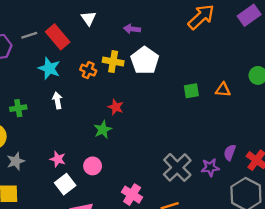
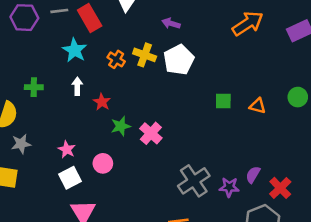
red star: (116, 107) -> (102, 102), moved
pink cross: (132, 195) -> (151, 133), moved

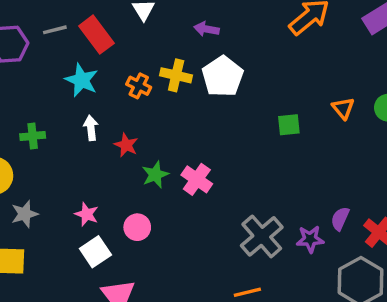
orange triangle: (258, 106) -> (343, 108), moved, turned 42

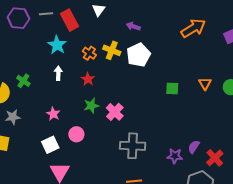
green cross: (33, 136) -> (23, 81), moved, turned 32
red star: (126, 145) -> (88, 79), moved
pink star: (87, 214) -> (53, 114), moved
gray cross: (262, 236) -> (133, 146), moved, turned 35

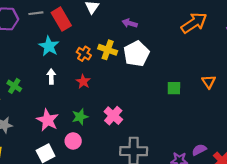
green star: (91, 106) -> (80, 117), moved
pink star: (53, 114) -> (48, 120), size x1.5
purple semicircle: (194, 147) -> (199, 150), turned 32

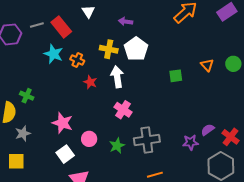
orange cross: (84, 54) -> (77, 60), moved
white arrow: (51, 76) -> (117, 77), moved, size x1.5
green star: (80, 117) -> (117, 146), moved

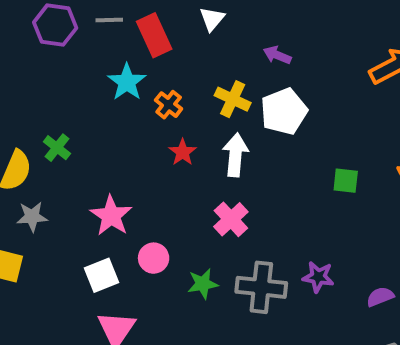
purple star: (191, 142) -> (318, 277), moved

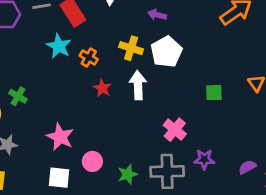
pink cross: (231, 219) -> (175, 130), moved
white square: (101, 275) -> (59, 178), turned 35

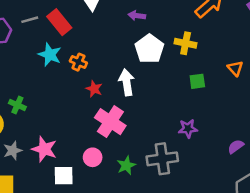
yellow cross: (131, 48) -> (186, 43), moved
pink cross: (175, 130) -> (110, 122), moved, size x1.4
pink star: (60, 137) -> (44, 149), moved
purple star: (204, 159) -> (188, 129), moved

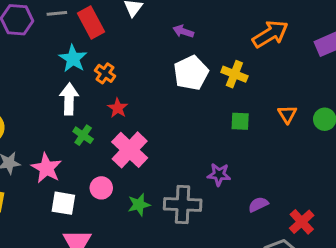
white arrow: (127, 82) -> (69, 99), moved
green cross: (17, 105) -> (83, 135), moved
purple semicircle: (236, 146) -> (258, 204), moved

